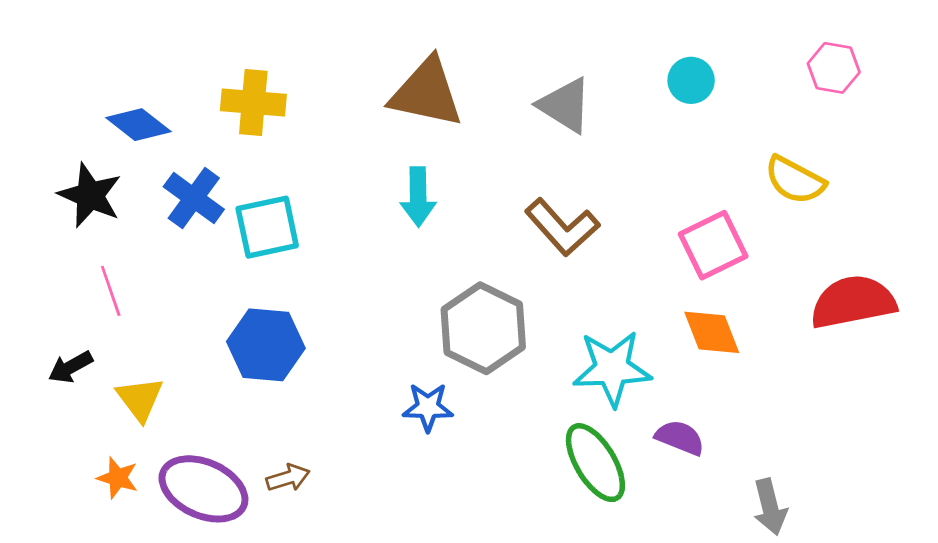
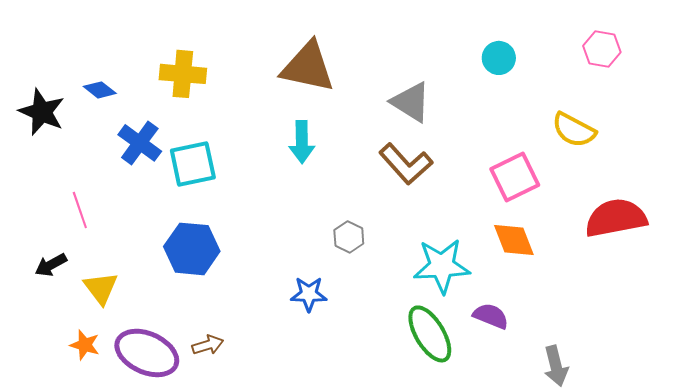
gray triangle: (565, 105) -> (411, 102), moved
blue diamond: (138, 125) -> (100, 90), size x0.7
black star: (90, 195) -> (42, 112), moved
gray hexagon: (483, 328) -> (349, 237), size x0.5

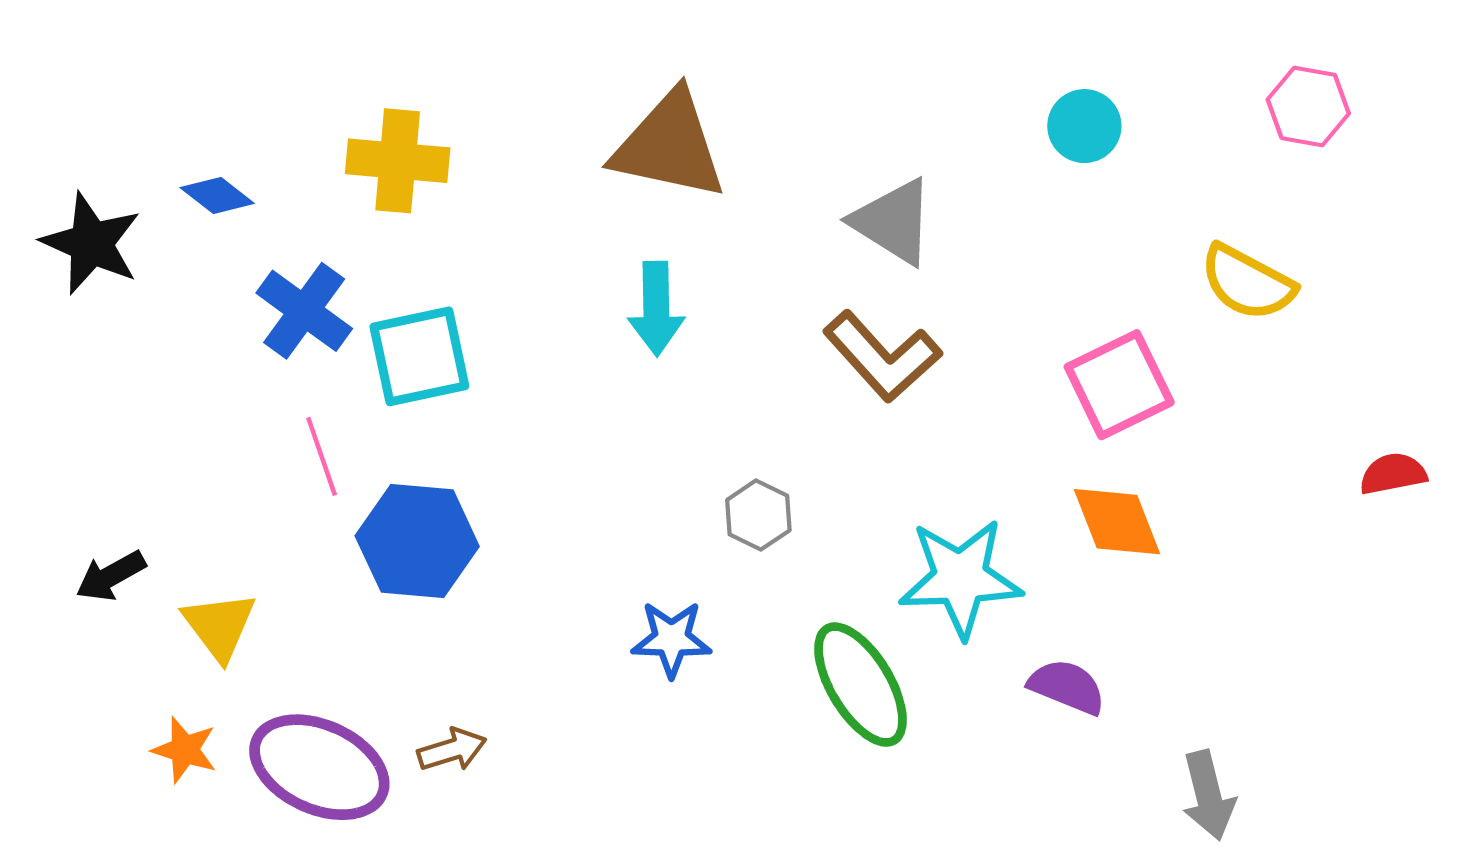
pink line: (80, 210) -> (322, 456), moved
red semicircle: (616, 218) -> (1393, 474), moved, size x0.5
green ellipse: (430, 334) -> (861, 685), moved

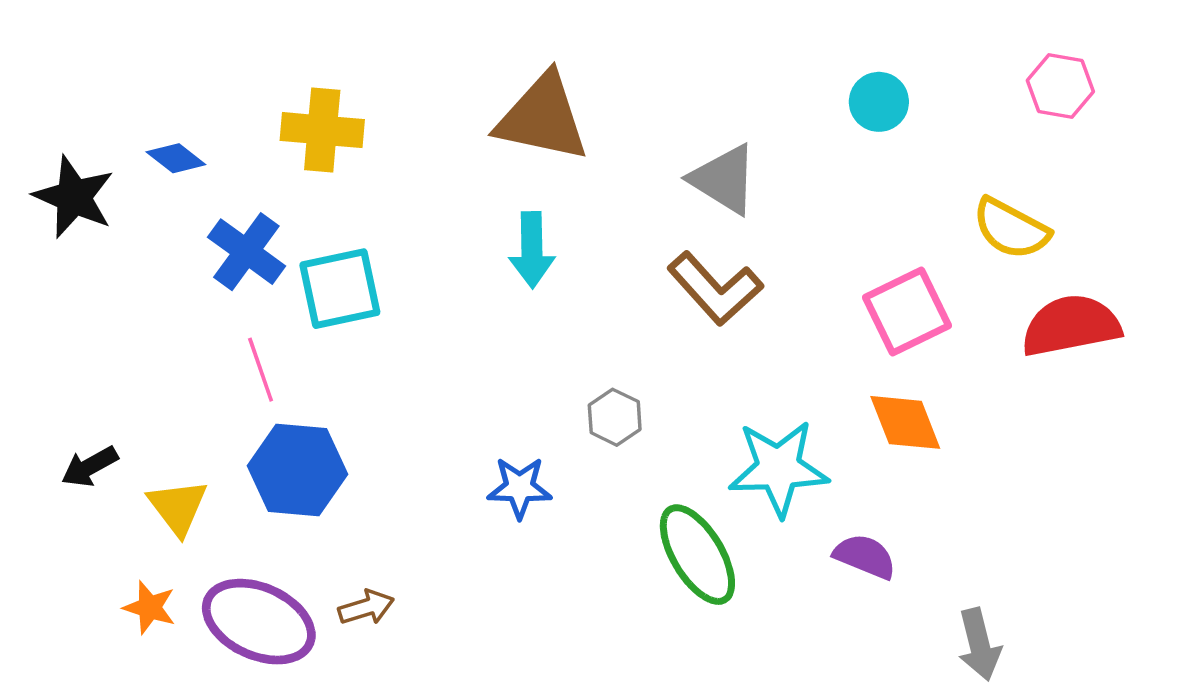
red semicircle: (1393, 474) -> (1071, 326), moved, size x1.8
blue hexagon: (417, 541) -> (298, 470), moved
blue star: (671, 639) -> (520, 488), moved

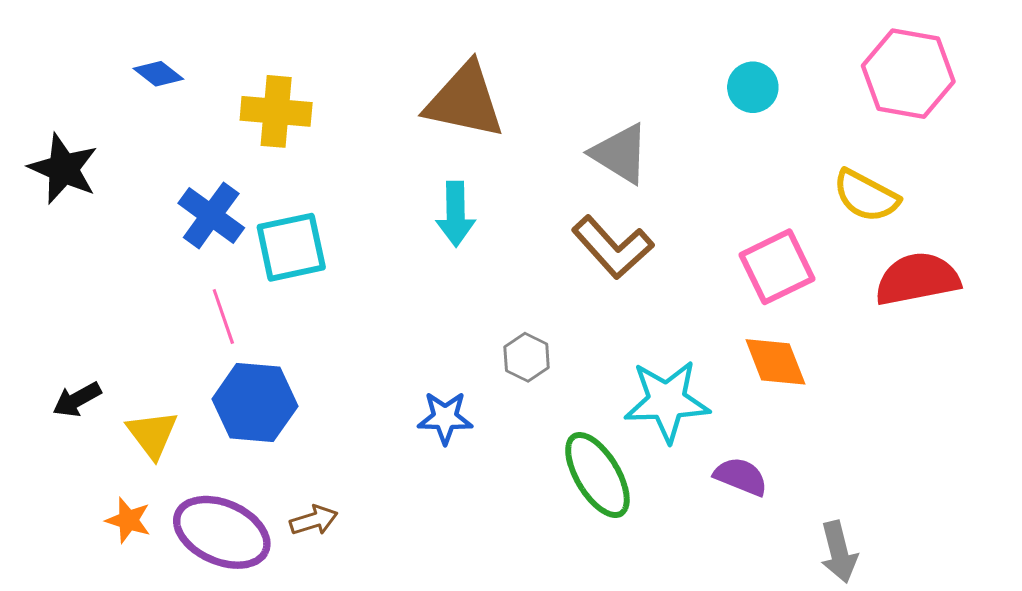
pink hexagon: (1060, 86) -> (908, 74), size x1.6
blue diamond: (176, 158) -> (158, 74), moved

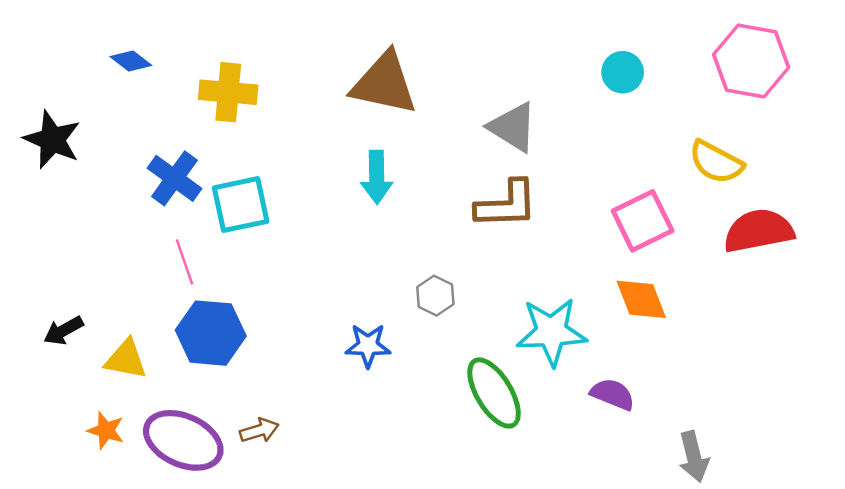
brown L-shape: (613, 247) -> (506, 205), turned -50
yellow triangle: (152, 434) -> (126, 359), turned -42

